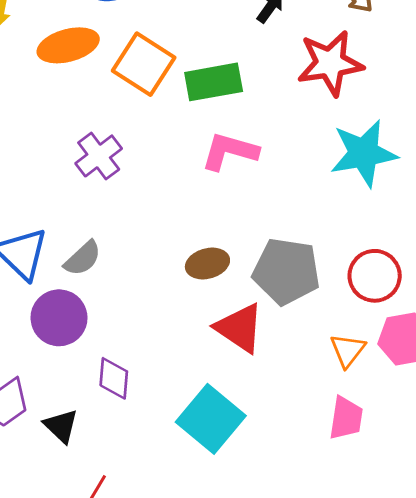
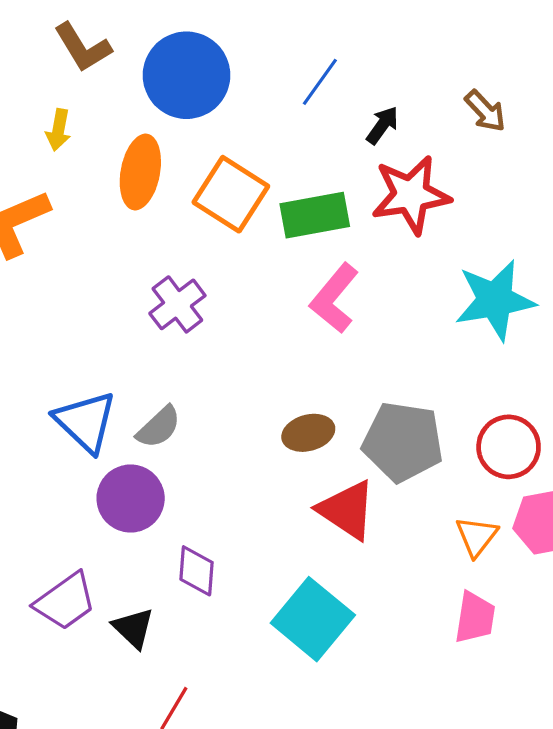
orange ellipse: (68, 45) -> (140, 172), turned -64
red star: (330, 63) -> (411, 195), moved
pink L-shape: (230, 151) -> (334, 298), turned -66

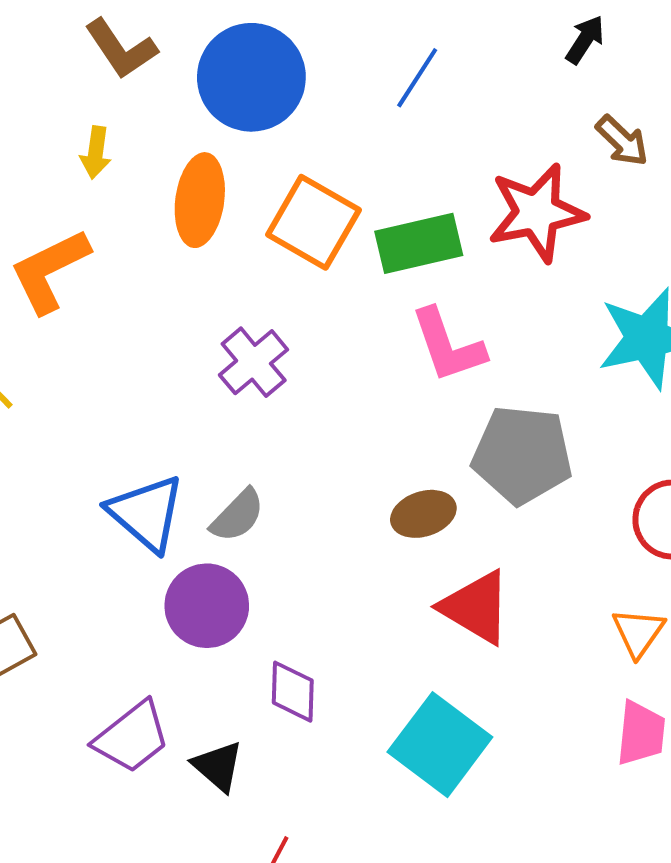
brown arrow: (485, 111) -> (622, 141), moved
black arrow: (382, 125) -> (585, 40), moved
pink L-shape: (334, 298) -> (448, 345), turned -56
gray pentagon: (403, 442) -> (522, 455), moved

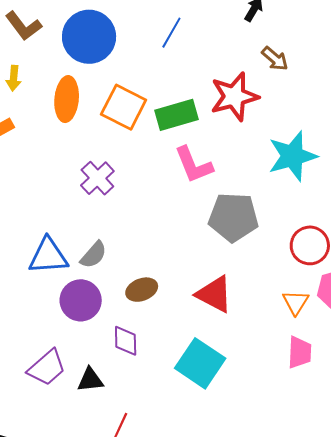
blue triangle: (146, 513) -> (48, 256), turned -42
brown ellipse: (423, 514) -> (142, 290), moved
black triangle: (218, 766) -> (90, 380), turned -44

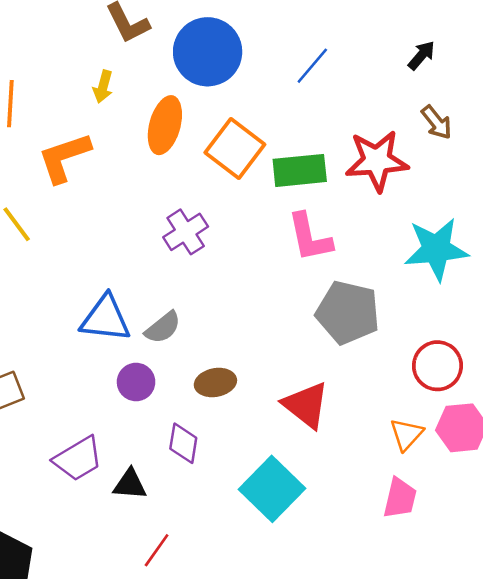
purple circle: (81, 300) -> (136, 382), size x0.7

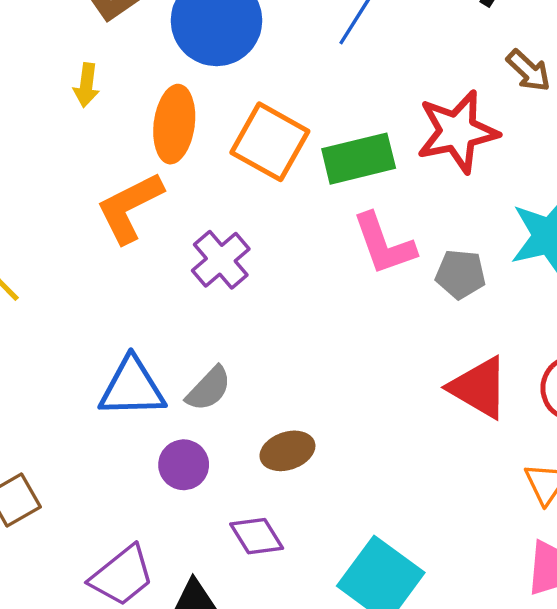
orange L-shape: (64, 157) -> (130, 208), moved
gray pentagon: (348, 312) -> (461, 274), moved, size x0.6
red triangle: (306, 405) -> (479, 388), moved
purple diamond: (183, 443) -> (257, 536), turned -33

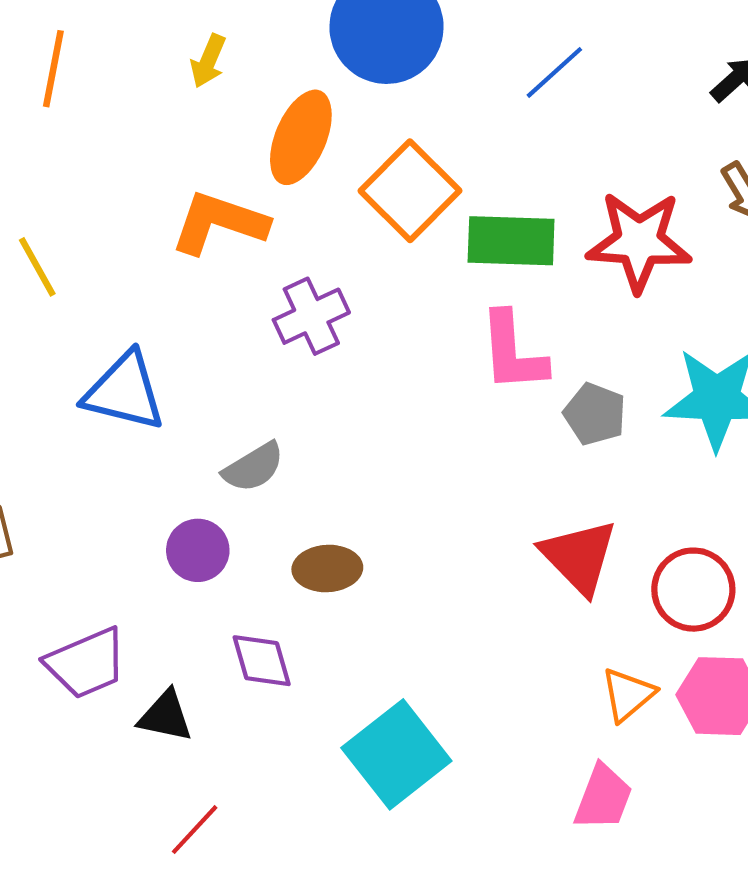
orange L-shape: (130, 208) -> (219, 223), turned 30
blue triangle: (132, 388) -> (124, 392), moved

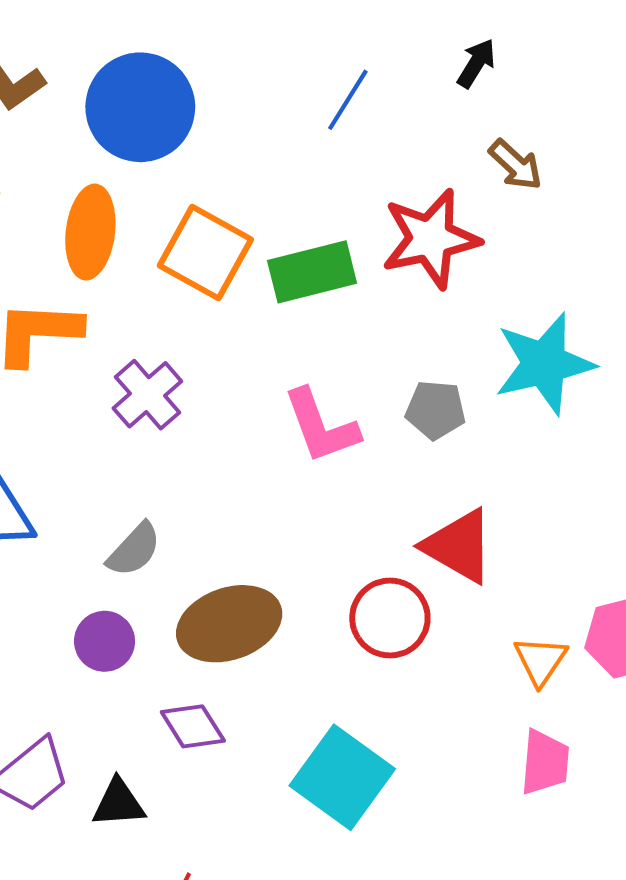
blue line: (554, 72) -> (348, 100), moved
pink L-shape: (513, 352) -> (321, 426), moved
brown ellipse: (327, 568) -> (229, 624), size x1.6
red circle: (693, 590) -> (390, 618), moved

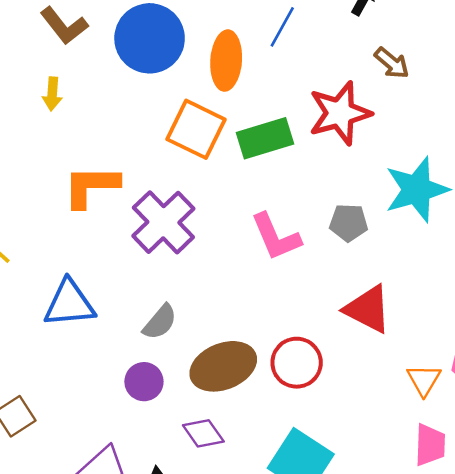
orange ellipse: (90, 232) -> (226, 61), moved
purple cross: (147, 395) -> (163, 222), size x1.4
red circle: (390, 618) -> (297, 363), moved

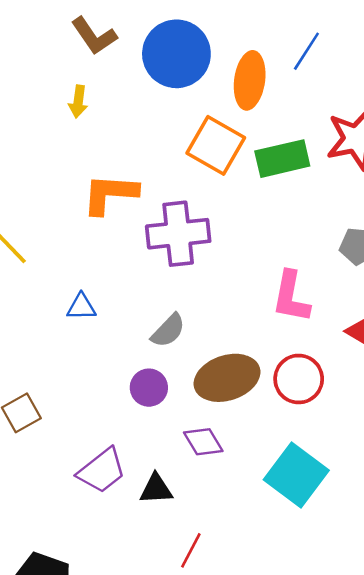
purple cross: (163, 222) -> (178, 234), turned 34
pink L-shape: (276, 237) -> (291, 297), moved, turned 30
blue triangle: (69, 304) -> (81, 307), size x0.6

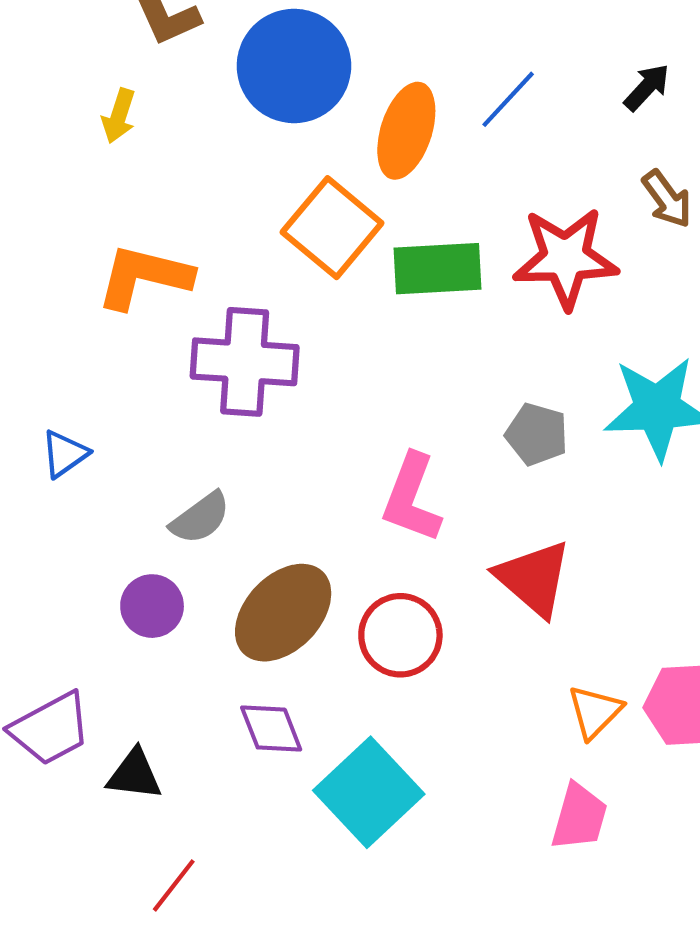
blue triangle: (81, 307) -> (65, 454), turned -44
brown ellipse: (227, 378) -> (283, 613), turned -38
purple diamond: (203, 442) -> (271, 729), moved

